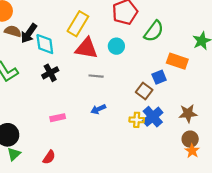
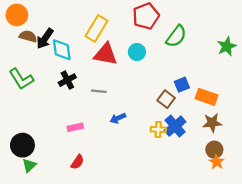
orange rectangle: (177, 61) -> (207, 97), moved
gray line: (96, 76) -> (99, 91), moved
red semicircle: (49, 157) -> (77, 162), moved

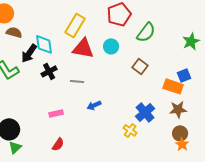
black arrow: (45, 39) -> (29, 53), moved
blue square: (182, 85) -> (184, 75), moved
brown square: (166, 99) -> (140, 66), moved
yellow cross: (158, 129) -> (130, 130), moved, turned 32

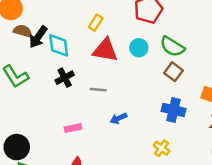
yellow rectangle: (75, 25) -> (96, 23), size x0.6
green semicircle: (146, 32) -> (172, 47), moved, turned 85
black arrow: (29, 53) -> (38, 37), moved
blue cross: (145, 112) -> (174, 110), moved, turned -36

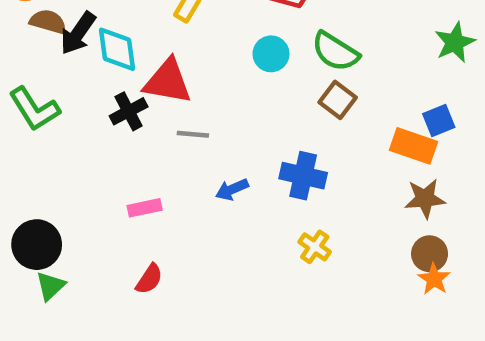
red triangle: (105, 50) -> (168, 81), moved
blue cross: (174, 110) -> (303, 176), moved

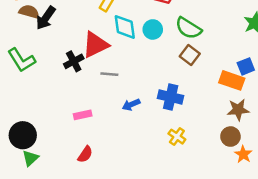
cyan diamond: (117, 49) -> (125, 27), moved
red triangle: (168, 81) -> (95, 45), turned -36
brown circle: (430, 254) -> (230, 137), moved

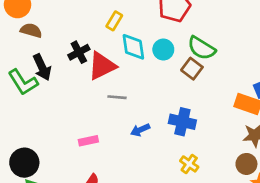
black arrow: (46, 18) -> (42, 67), moved, turned -60
brown square: (190, 55) -> (192, 69), moved
black cross: (74, 61) -> (79, 52), moved

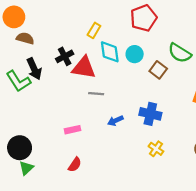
green semicircle: (201, 48) -> (180, 53), moved
red triangle: (102, 66) -> (84, 68), turned 35

